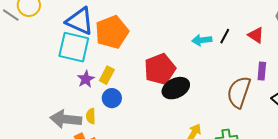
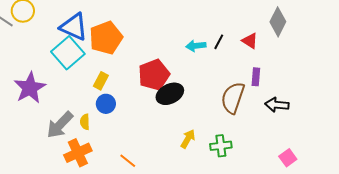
cyan square: (74, 47) -> (68, 53), turned 36
purple star: (86, 79) -> (30, 88), moved, size x1.8
gray arrow: (66, 119) -> (60, 125), turned -52

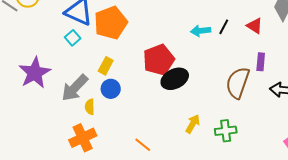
cyan square: (68, 53) -> (73, 38), size x0.5
gray arrow: (60, 125) -> (75, 88), moved
orange line: (128, 161) -> (143, 145), moved

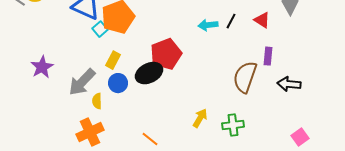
cyan square: (73, 38) -> (100, 29), moved
purple star: (35, 73) -> (42, 67), size x0.7
black ellipse: (175, 79) -> (149, 73), moved

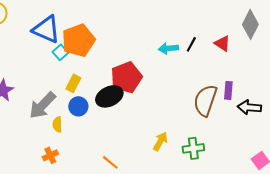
purple rectangle: (268, 56) -> (228, 90), moved
orange cross: (90, 132) -> (50, 155), size x0.6

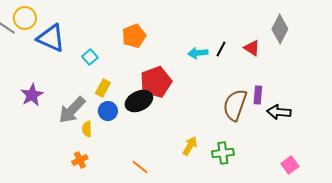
blue triangle: (46, 29) -> (51, 38), moved
orange pentagon: (78, 40) -> (134, 36), moved, size x0.7

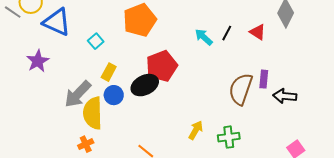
orange pentagon: (134, 36) -> (140, 20), size x1.4
cyan arrow: (198, 53) -> (204, 37), turned 48
purple star: (32, 95) -> (38, 61), moved
yellow semicircle: (87, 129) -> (93, 113), size x2.0

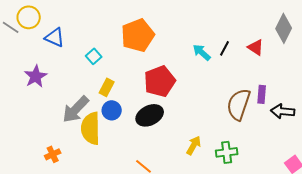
blue triangle: (57, 22) -> (55, 37), size x0.7
black ellipse: (145, 85) -> (150, 115), moved
orange cross: (86, 144) -> (53, 154), moved

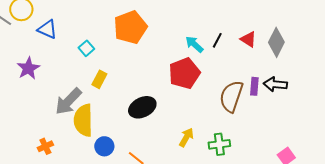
gray diamond: (284, 28) -> (276, 42), moved
red pentagon: (160, 81) -> (184, 73), moved
blue circle: (112, 110) -> (104, 146), moved
black arrow: (283, 111) -> (275, 84), moved

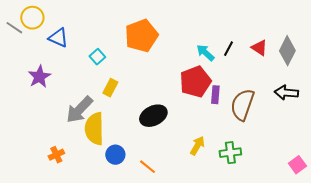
purple rectangle: (254, 86) -> (215, 95), moved

